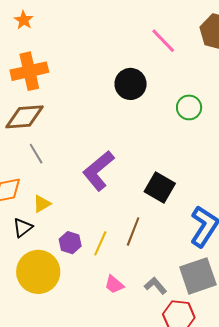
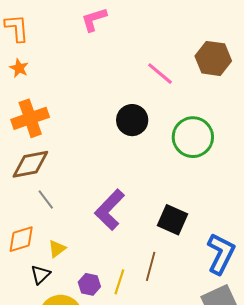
green circle: (189, 107) -> (193, 137), size x1.6

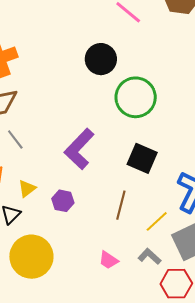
green circle: (193, 137) -> (136, 97), moved
yellow line: (119, 282) -> (157, 221), moved, turned 30
purple hexagon: (89, 284) -> (63, 201), moved

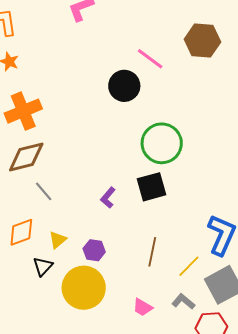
black circle: (101, 59) -> (124, 86), moved
purple L-shape: (79, 149) -> (108, 198), size x0.5
black square: (142, 158) -> (152, 187), moved, turned -36
yellow circle: (31, 257) -> (84, 288), moved

